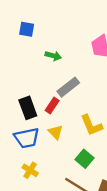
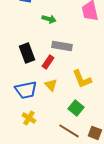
gray rectangle: (68, 87) -> (62, 46), turned 48
black rectangle: (28, 108) -> (27, 53), moved

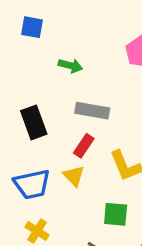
red rectangle: (48, 62) -> (84, 146), moved
green square: (76, 108) -> (116, 214), turned -35

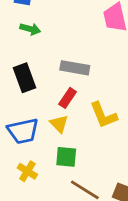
green arrow: (70, 66) -> (30, 29), moved
green square: (116, 214) -> (66, 157), moved

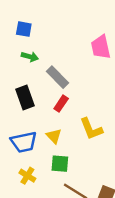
gray rectangle: (75, 68) -> (57, 77), moved, turned 35
red rectangle: (68, 98) -> (61, 104), moved

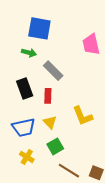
blue square: (24, 29) -> (39, 28), moved, size x1.6
red rectangle: (61, 104) -> (48, 96), moved, turned -32
green square: (60, 164) -> (55, 146), turned -35

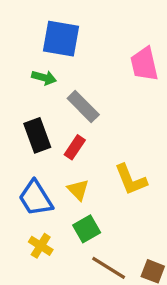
red rectangle: (48, 96) -> (75, 147), turned 32
blue trapezoid: (24, 127) -> (36, 198), turned 70

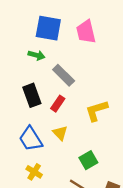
pink trapezoid: (144, 64) -> (86, 32), moved
yellow L-shape: (131, 180) -> (97, 111), moved, turned 95
green square: (87, 229) -> (88, 160), moved

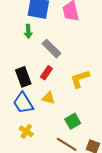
green arrow: (37, 55) -> (28, 31), turned 72
black rectangle: (32, 95) -> (23, 77), moved
yellow triangle: (60, 133) -> (48, 98), turned -32

